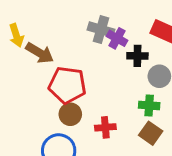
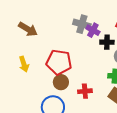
yellow arrow: (16, 35) -> (24, 64), moved
brown arrow: (40, 53) -> (28, 29), moved

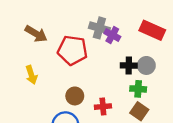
black cross: (107, 42) -> (129, 65), moved
red pentagon: (59, 62) -> (72, 50), moved

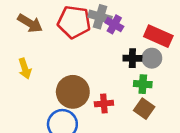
red rectangle: (152, 30) -> (158, 36), moved
red pentagon: (72, 50) -> (74, 22), moved
brown circle: (75, 96) -> (73, 92), size x1.6

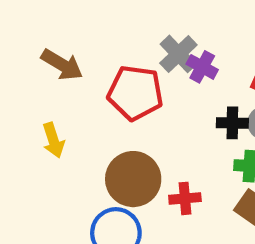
gray cross: (100, 17) -> (178, 54), turned 30
red pentagon: (74, 22) -> (135, 93), moved

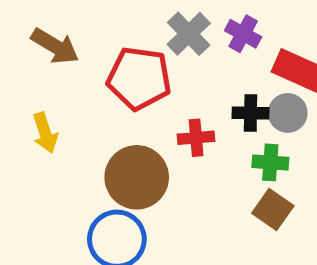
purple cross: (202, 67) -> (243, 34), moved
red cross: (185, 198) -> (196, 138), moved

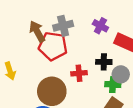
gray cross: (189, 34) -> (63, 26), moved, turned 30
brown arrow: (55, 46) -> (37, 31), moved, turned -150
gray circle: (288, 113) -> (121, 74), moved

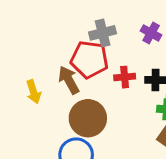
brown arrow: (37, 31) -> (69, 80), moved
red cross: (79, 73) -> (125, 77), moved

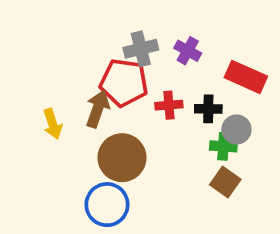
purple cross: (151, 33) -> (188, 51), moved
brown arrow: (69, 80) -> (98, 109), turned 48

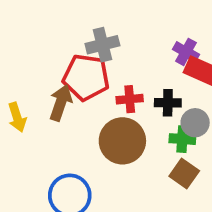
purple cross: (188, 51) -> (186, 52), moved
brown circle: (122, 158) -> (122, 141), moved

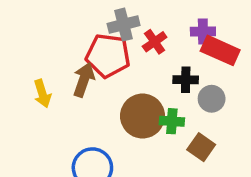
purple cross: (186, 52) -> (203, 31), turned -30
red cross: (130, 99) -> (155, 42), moved, turned -30
green cross: (182, 139) -> (172, 121), moved

